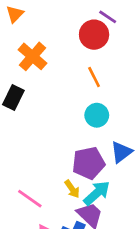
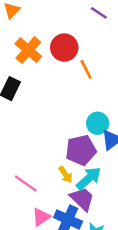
red circle: (94, 35) -> (64, 48), moved
cyan circle: (97, 115) -> (98, 123), moved

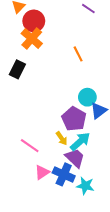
red circle: (64, 48) -> (34, 21), moved
purple pentagon: (81, 150) -> (74, 119), turned -30

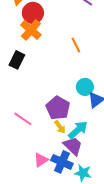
purple pentagon: (74, 119) -> (58, 108), moved
pink line: (30, 146) -> (23, 119), moved

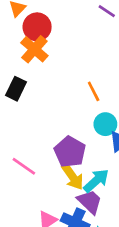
orange line: (76, 45) -> (94, 91), moved
yellow arrow: (60, 127) -> (73, 177), size x1.5

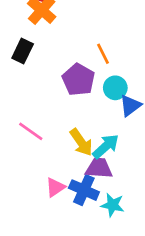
purple pentagon: (70, 152) -> (78, 80), moved
purple trapezoid: (90, 202) -> (99, 168), turned -40

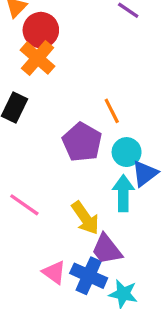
cyan arrow: (106, 146) -> (123, 193), moved, turned -48
purple trapezoid: (99, 168) -> (107, 249), turned -132
pink triangle: (55, 187) -> (54, 272), turned -50

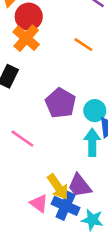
orange line: (112, 111) -> (83, 45), moved, turned -30
pink line: (24, 205) -> (22, 139), moved
yellow arrow: (85, 218) -> (58, 187), moved

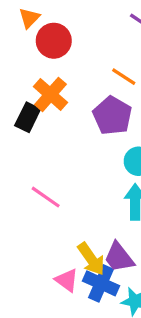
orange cross: (26, 38) -> (50, 94), moved
purple pentagon: (60, 103) -> (112, 116), moved

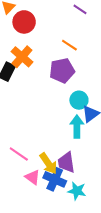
purple pentagon: (112, 116) -> (62, 71), turned 30
pink line: (46, 197) -> (19, 154), moved
purple trapezoid: (119, 257) -> (66, 162), turned 30

